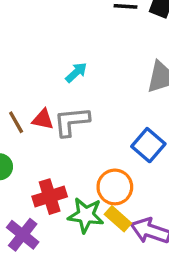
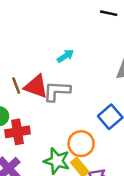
red triangle: (43, 119) -> (36, 86), size x1.5
red cross: (50, 197) -> (17, 132), moved

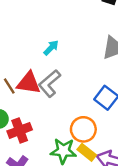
gray L-shape: (57, 91) -> (50, 83), turned -32

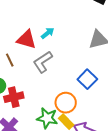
red triangle: (29, 83) -> (26, 40), moved

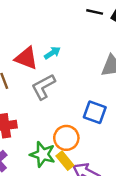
blue square: (87, 79) -> (95, 112), turned -30

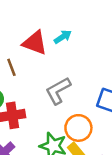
gray L-shape: (43, 87) -> (58, 91), moved

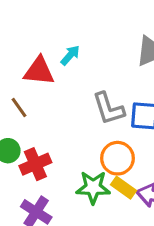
gray L-shape: (58, 91) -> (108, 109), moved, turned -64

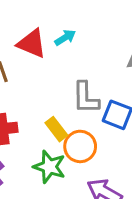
yellow rectangle: (123, 188) -> (56, 129), moved

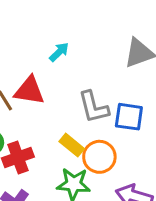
red triangle: (32, 44) -> (29, 91), moved

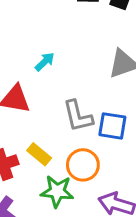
yellow rectangle: (72, 145) -> (39, 154), moved

